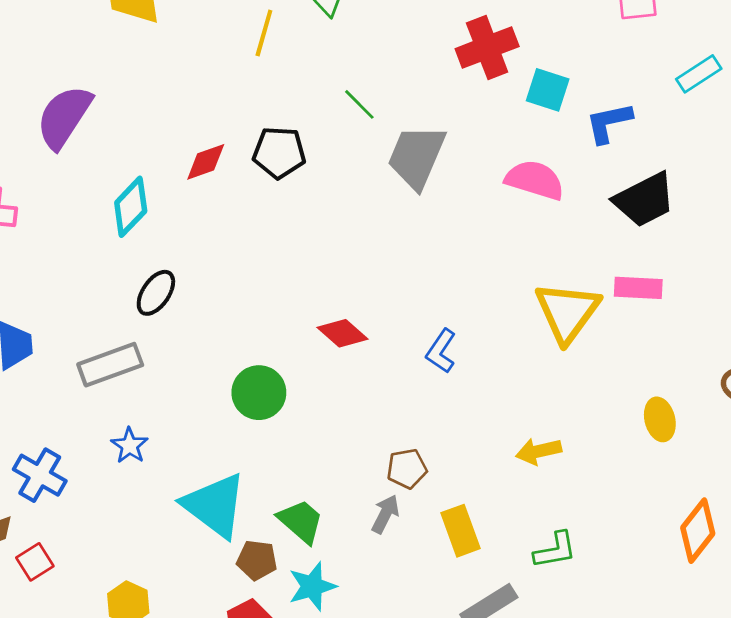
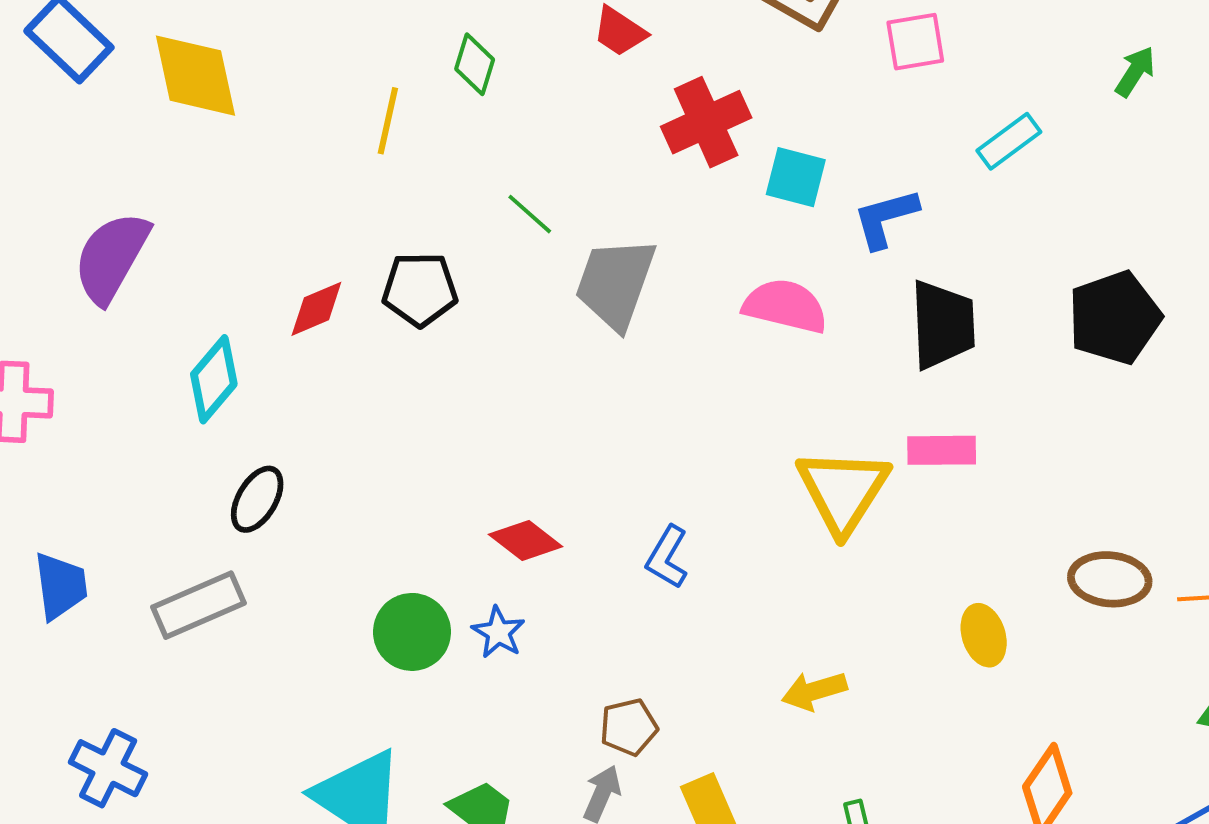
black trapezoid: (644, 200) -> (943, 325), turned -62
blue star: (130, 446) -> (498, 632), moved

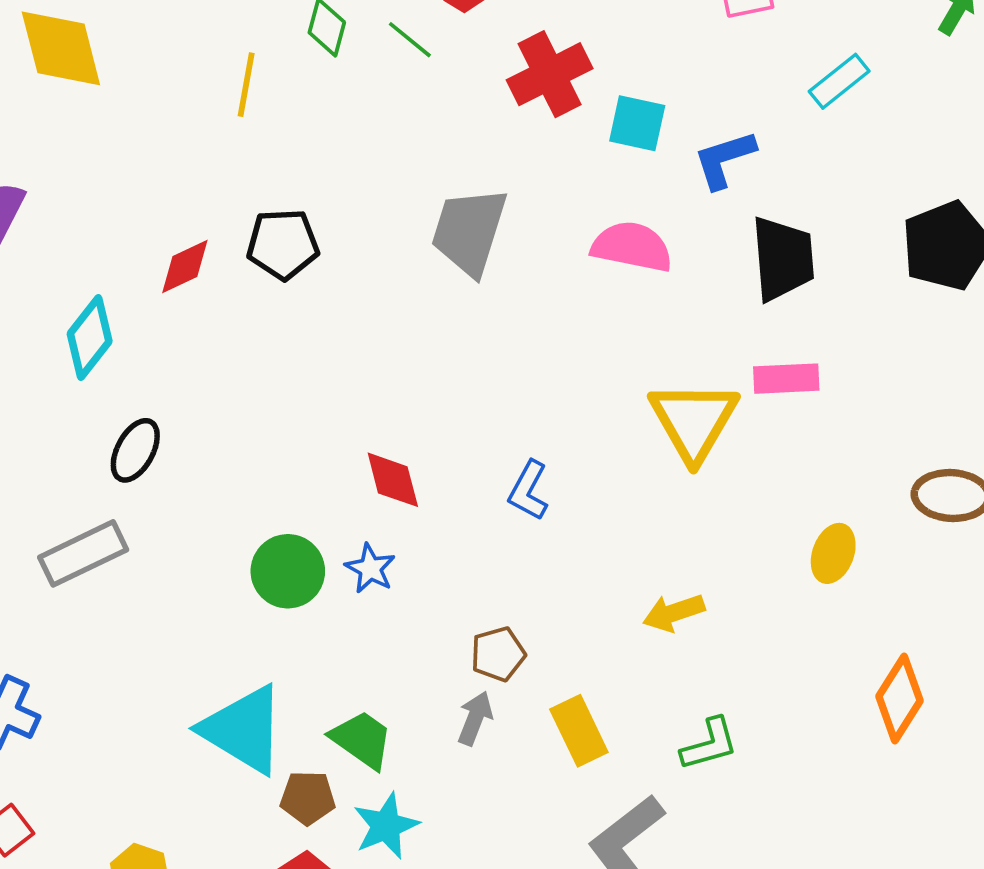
green line: (530, 214) -> (410, 40), moved
red diamond: (526, 540) -> (393, 480), turned 40
yellow ellipse: (984, 635) -> (833, 553), turned 40

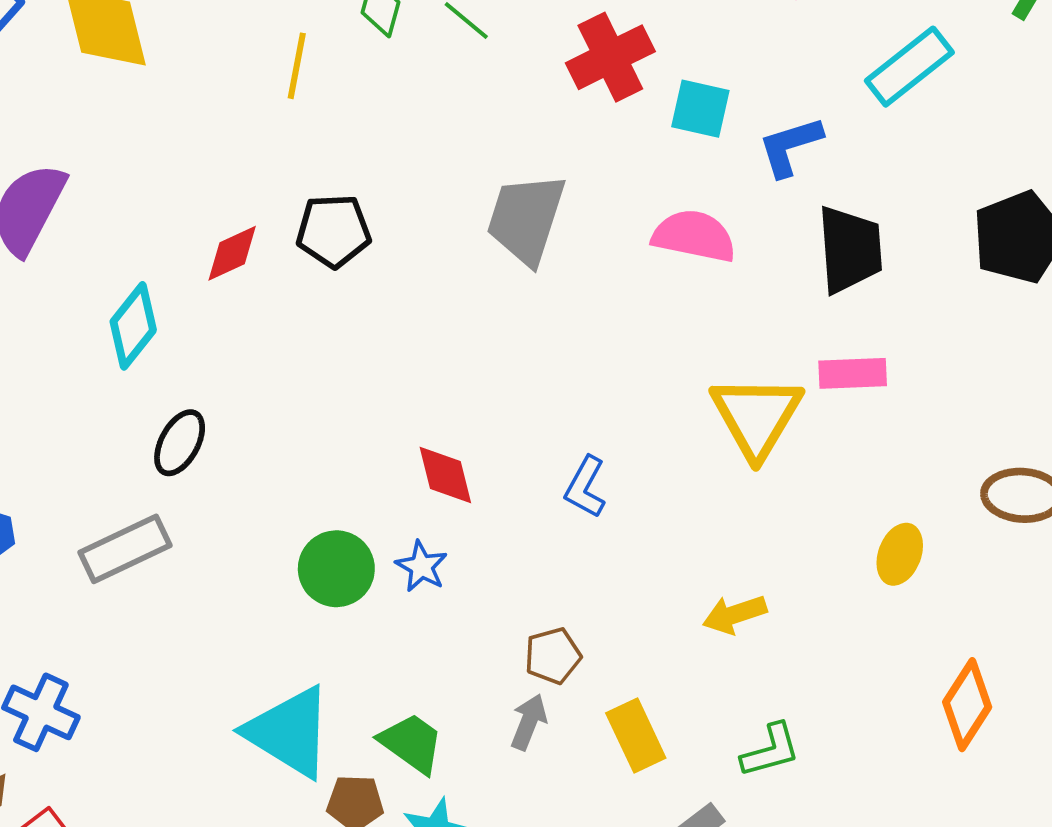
cyan rectangle: (839, 81) -> (909, 67), size x1.4

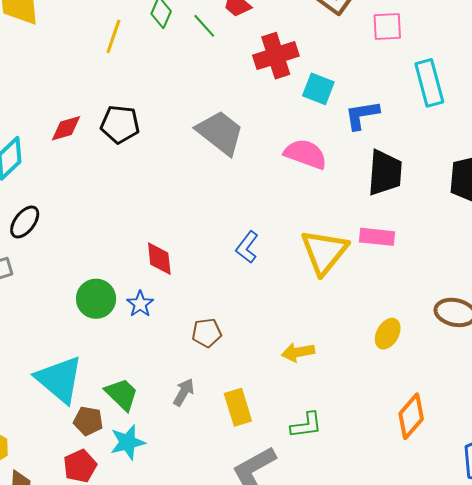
cyan rectangle: (909, 67) -> (429, 83), turned -75
gray trapezoid: (526, 219) -> (220, 133), turned 102
blue L-shape: (585, 487) -> (247, 247), moved
brown pentagon: (553, 656) -> (207, 333), moved

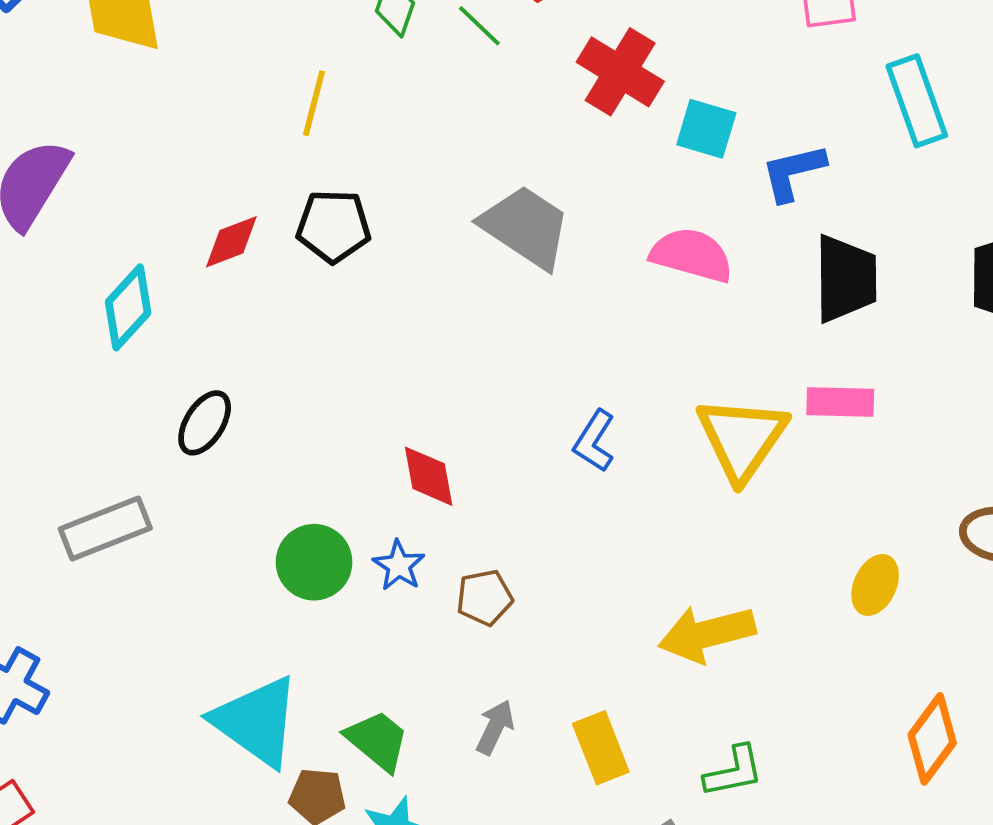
yellow line: (113, 36) -> (314, 103), moved
red cross: (276, 56) -> (620, 72), turned -36
black ellipse: (25, 222) -> (205, 423), moved
brown pentagon: (207, 333) -> (485, 598), moved
yellow arrow: (298, 352) -> (707, 634), size x1.5

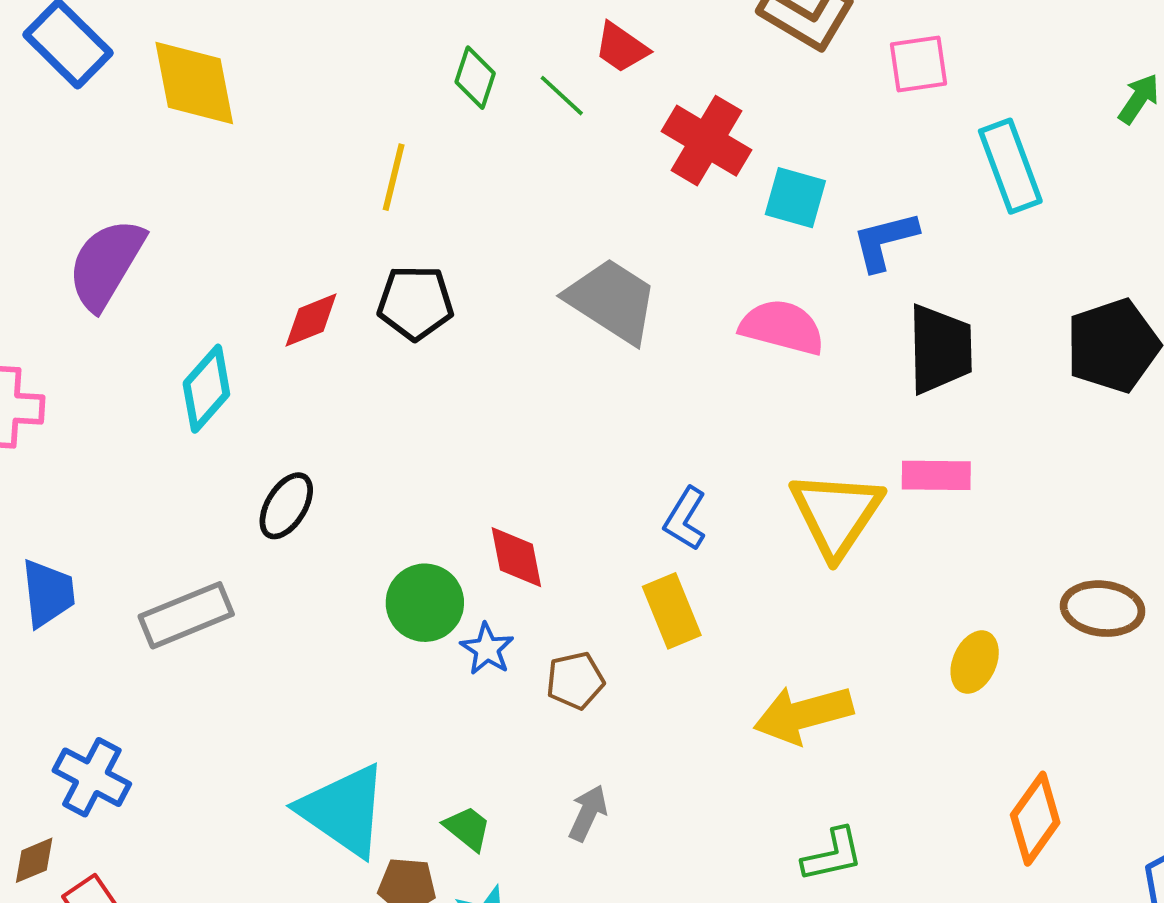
green circle: (314, 562) -> (425, 603), moved
green trapezoid: (377, 740) -> (467, 828), size x0.7
yellow rectangle: (601, 748) -> (672, 611), moved

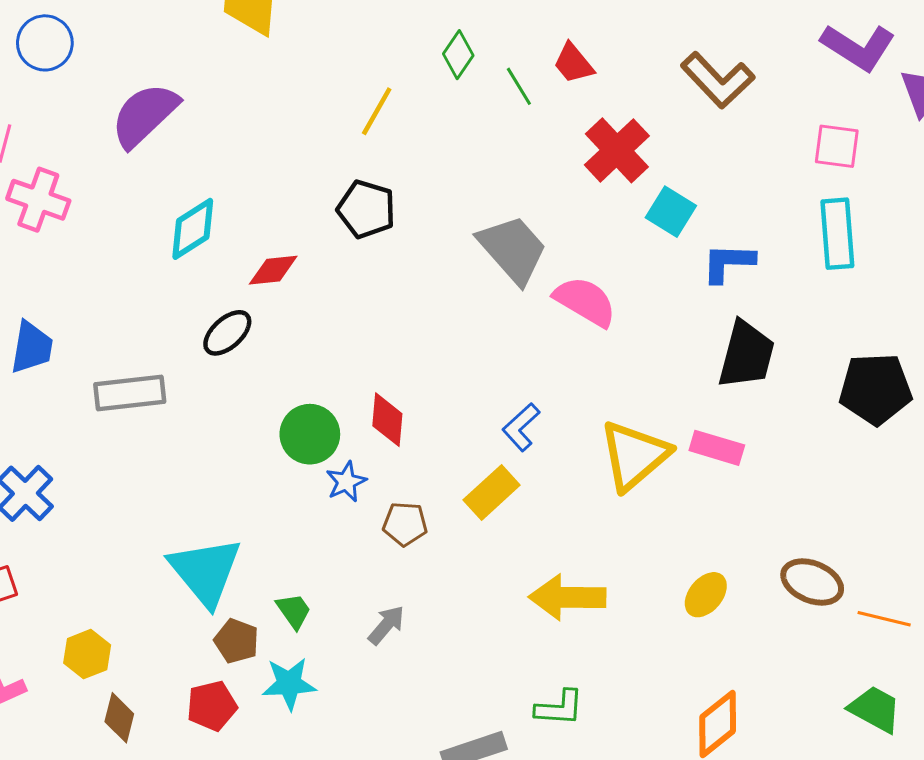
pink square: (918, 64) -> (837, 146), moved
red diamond: (311, 320) -> (273, 270), moved
pink semicircle: (782, 327) -> (585, 301), moved
yellow rectangle: (672, 611) -> (492, 493), turned 54

